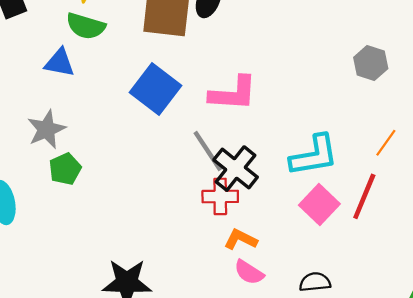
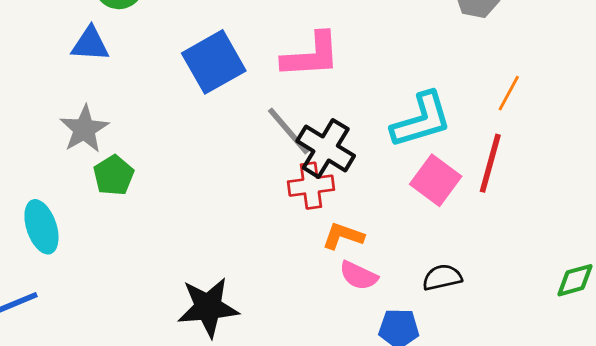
blue square: (156, 89) -> (214, 62), turned 30

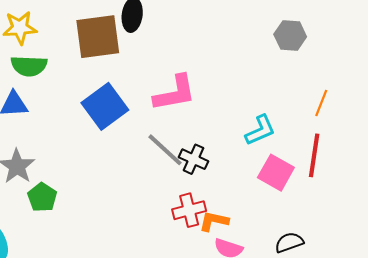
cyan L-shape: (421, 120) -> (260, 130), size x0.7
black cross: (326, 148) -> (194, 159), size x0.7
red cross: (311, 186) -> (189, 210), moved

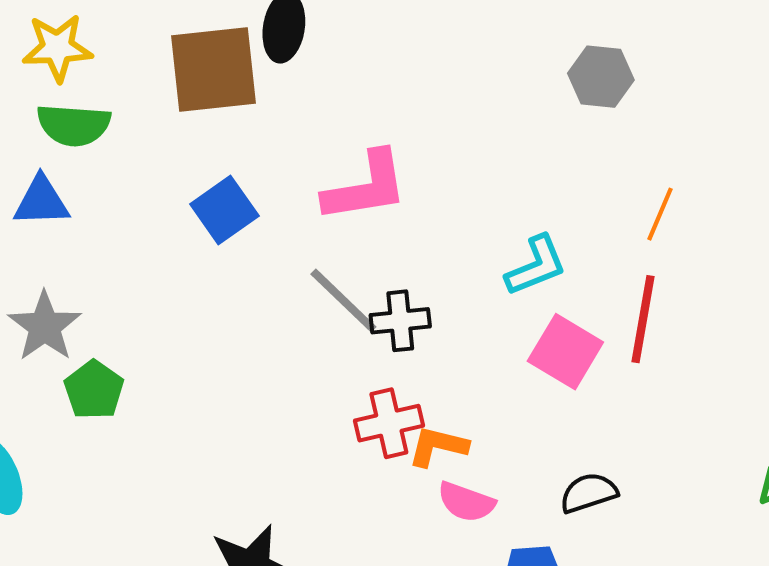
blue square: (105, 106) -> (224, 210), size x0.7
black cross: (194, 159) -> (400, 321), turned -32

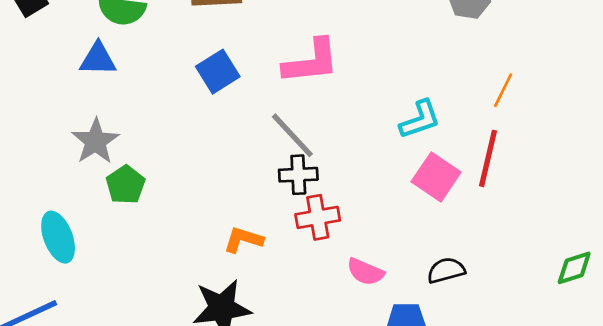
black cross: (400, 321) -> (298, 175), moved
orange L-shape: (438, 446) -> (243, 240), moved

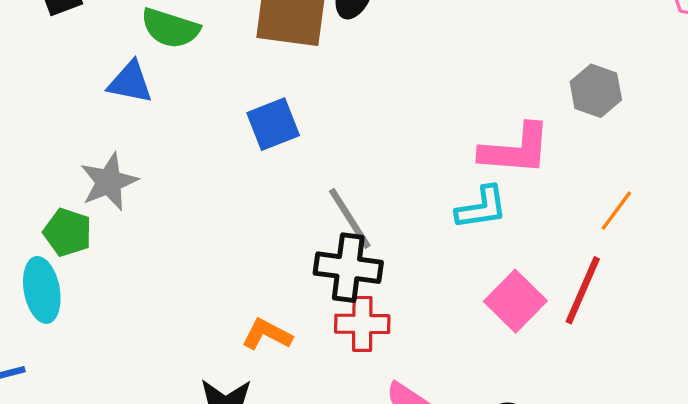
pink L-shape: (311, 62) -> (516, 149), moved
cyan L-shape: (420, 120) -> (481, 208), moved
black cross: (298, 175) -> (348, 268), size x1.4
green pentagon: (126, 185) -> (68, 232), moved, turned -30

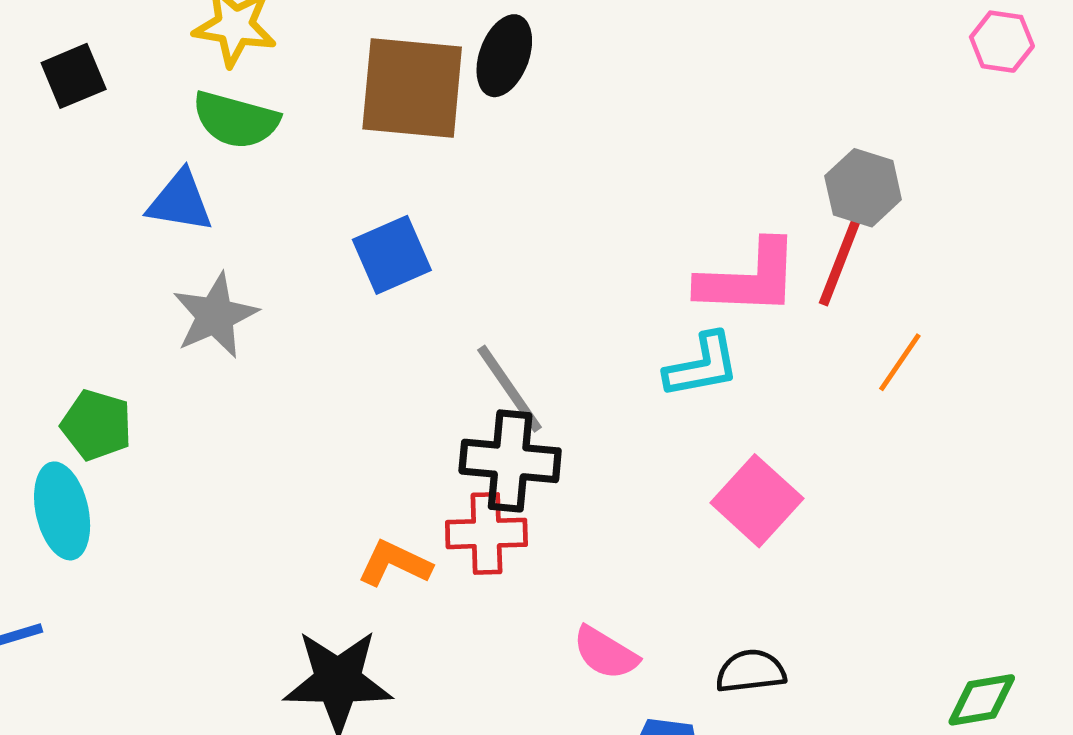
gray star: (109, 182) -> (215, 316), moved
red line: (583, 290) -> (842, 256), moved
red cross: (362, 324) -> (486, 533), moved

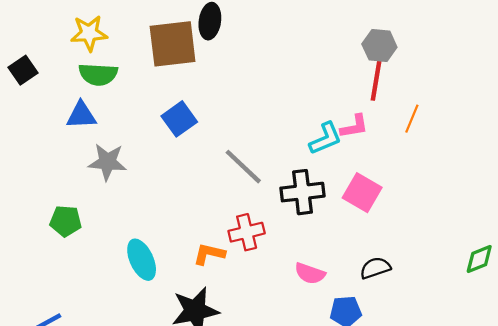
pink L-shape: (749, 278) -> (354, 126), moved, size x0.6
gray star: (215, 316) -> (107, 162), turned -30
black cross: (510, 461) -> (302, 192), moved
cyan ellipse: (62, 511) -> (142, 260), moved

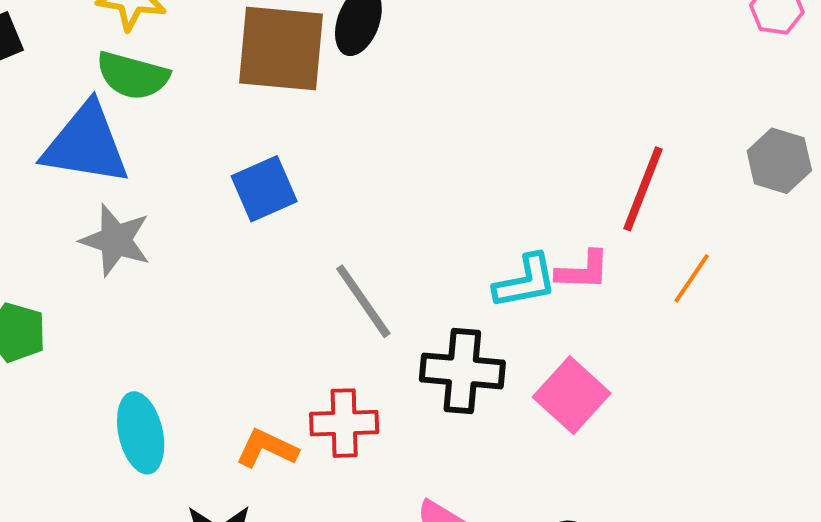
gray hexagon: (379, 46) -> (779, 161), moved
blue triangle: (81, 115) -> (86, 144), size x1.6

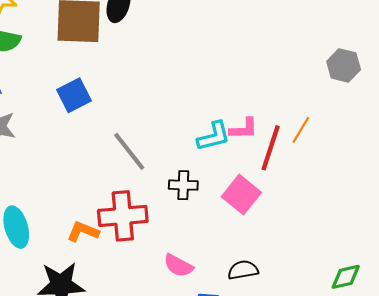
red line: (643, 189) -> (271, 148), moved
black cross: (462, 371) -> (183, 185), size x0.7
red cross: (344, 423) -> (123, 216), size x1.4

